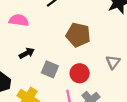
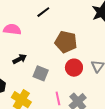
red circle: (80, 73) -> (74, 68), moved

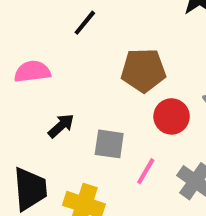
pink line: (58, 98) -> (146, 171), moved, turned 56

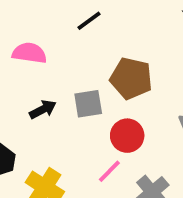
red circle: (172, 116) -> (127, 136), moved
gray square: (109, 144) -> (88, 104), moved, turned -32

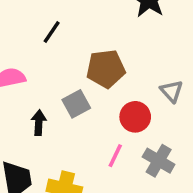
black arrow: (43, 109) -> (39, 123), turned -40
red circle: (127, 136) -> (135, 117), moved

